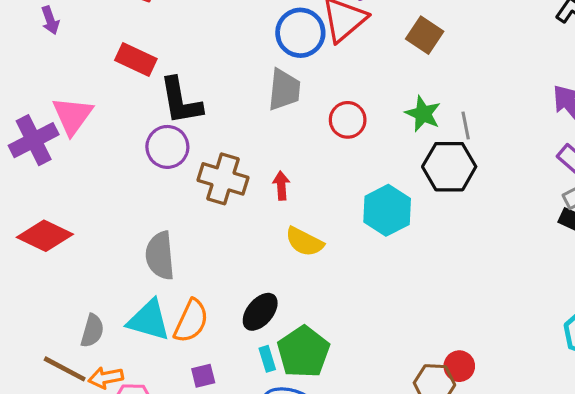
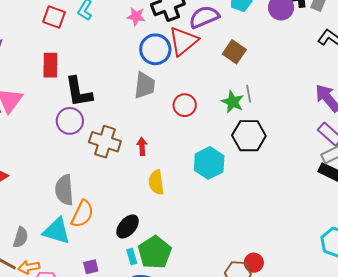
red rectangle: (136, 59) -> (50, 65), turned 65
gray line: (466, 125) -> (249, 94), moved
yellow semicircle: (304, 242) -> (156, 182), turned 55
orange semicircle: (191, 321) -> (82, 214), moved

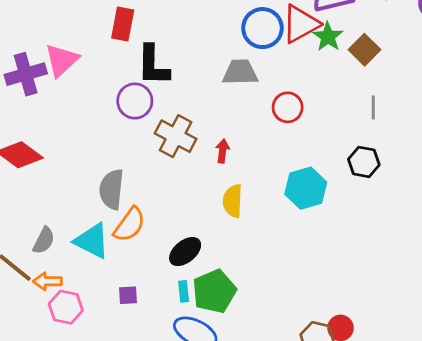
gray trapezoid: (145, 85) -> (240, 72), turned -108
green star: (233, 102) -> (328, 37), moved
black hexagon: (249, 136) -> (364, 162), size x0.7

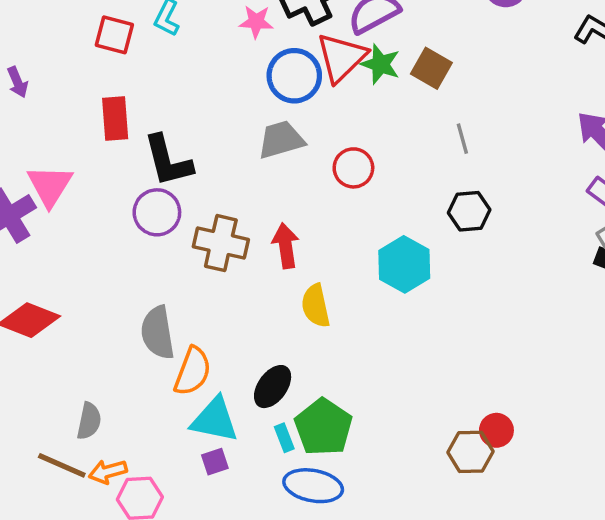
red arrow: (223, 151) -> (286, 246), size x1.4
cyan triangle: (92, 241) -> (215, 420), moved

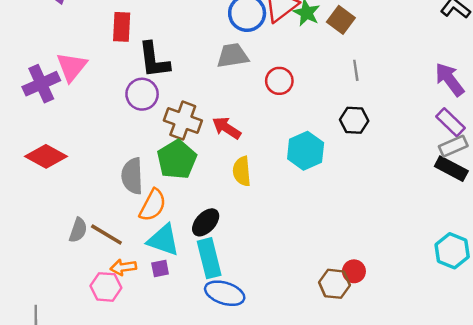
red arrow: (286, 246) -> (227, 128), turned -56
green pentagon: (323, 427) -> (177, 160), moved
cyan rectangle: (284, 438) -> (209, 258), size x2.0
brown line: (62, 465) -> (106, 235), moved
orange arrow: (108, 472) -> (123, 267), moved

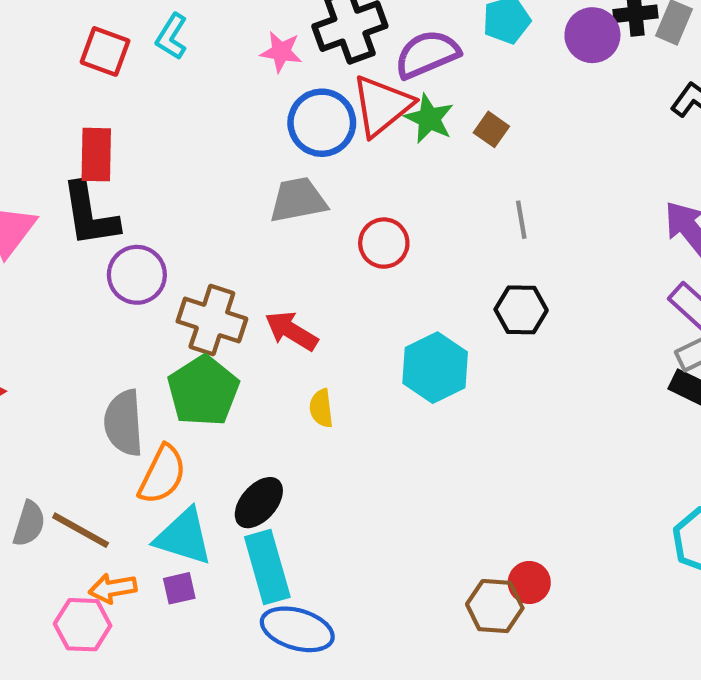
brown square: (341, 20) -> (491, 129), size x0.7
black L-shape: (154, 60) -> (90, 215), moved
yellow semicircle: (242, 171) -> (321, 408), size x0.7

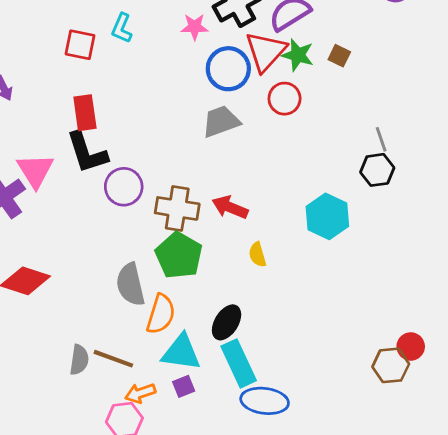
gray line: (521, 220) -> (381, 139), moved
red circle: (384, 243) -> (285, 99), moved

